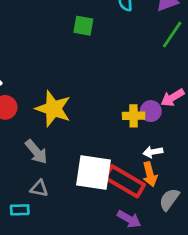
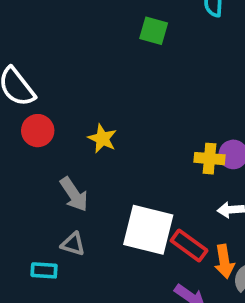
yellow star: (53, 109) -> (102, 139), size x0.6
orange arrow: (150, 174) -> (224, 261), moved
red rectangle: (125, 181) -> (189, 246), size x0.7

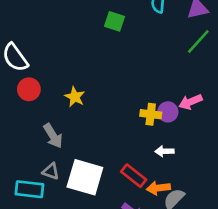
white square: (148, 230) -> (85, 177), moved
orange arrow: (224, 261) -> (158, 188), turned 90
cyan rectangle: (44, 270) -> (29, 189), size x1.5

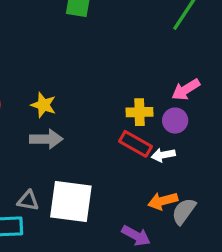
purple circle: (168, 112) -> (175, 121), moved
gray arrow: (53, 136) -> (46, 139), moved, turned -50
red rectangle: (134, 176) -> (135, 144), moved

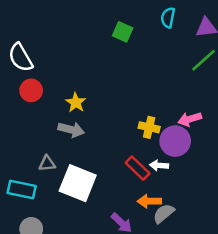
purple circle: (175, 121) -> (175, 141), size x1.5
red rectangle: (135, 144) -> (138, 168), moved
gray triangle: (28, 201) -> (47, 164), moved, turned -30

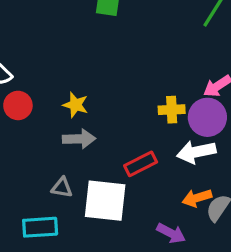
gray triangle: (47, 164) -> (62, 188), turned 30
white arrow: (159, 165) -> (196, 152), size x1.6
red rectangle: (138, 168) -> (141, 164), moved, turned -55

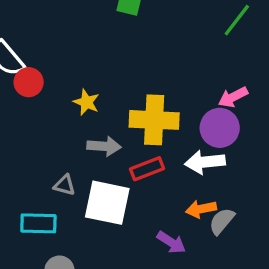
red circle: (18, 105) -> (29, 82), moved
yellow cross: (172, 110) -> (154, 120), moved, size x1.8
gray arrow: (79, 139) -> (104, 146), moved

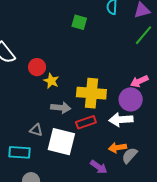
red circle: (29, 82) -> (37, 67), moved

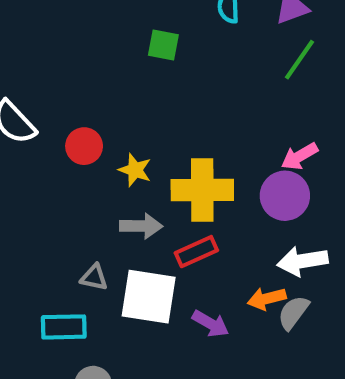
yellow star: (51, 81) -> (135, 170), moved
white arrow: (121, 120) -> (303, 261), moved
purple arrow: (99, 167) -> (211, 324), moved

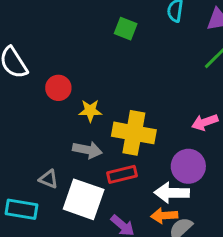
yellow star: (135, 170) -> (90, 111), turned -30
purple circle: (285, 196) -> (188, 166), moved
white arrow: (303, 261) -> (172, 193), moved

